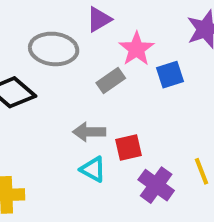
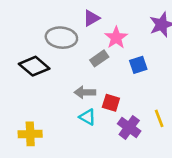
blue square: (170, 75) -> (138, 65), moved
red square: (129, 148) -> (111, 103), turned 30

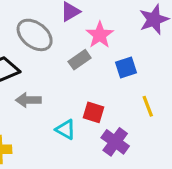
gray ellipse: (61, 38) -> (35, 35), turned 32
gray arrow: (85, 92) -> (28, 100), moved
yellow line: (159, 118) -> (148, 106), moved

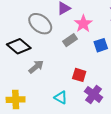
gray arrow: (28, 100) -> (36, 67), turned 140
cyan triangle: (66, 129) -> (61, 98), moved

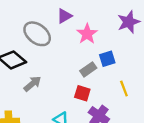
gray rectangle: (70, 40) -> (88, 69), moved

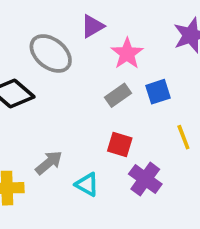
gray rectangle: (88, 69) -> (118, 95), moved
gray arrow: (32, 84) -> (49, 163), moved

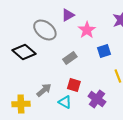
gray rectangle: (118, 95) -> (70, 58), moved
red square: (120, 144) -> (74, 85), moved

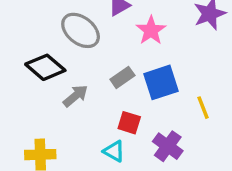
blue square: (104, 51) -> (161, 82), moved, size x1.5
gray arrow: (44, 90) -> (75, 96), moved

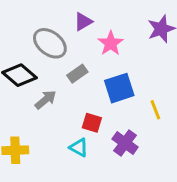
gray rectangle: (122, 77) -> (77, 74), moved

